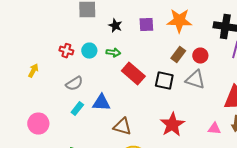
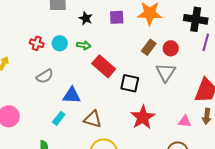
gray triangle: (195, 80) -> (166, 72), turned 45
black square: (164, 81) -> (130, 83), moved
cyan rectangle: (77, 109) -> (59, 118), moved

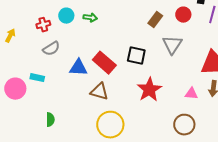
red cross: (37, 43) -> (43, 25), moved, turned -32
red circle: (171, 48) -> (183, 15), moved
red rectangle: (104, 66) -> (104, 63), moved
cyan rectangle: (59, 118) -> (37, 78), moved, turned 64

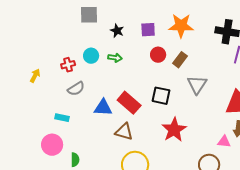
red circle: (183, 15) -> (158, 55), moved
pink circle: (15, 89) -> (52, 145), moved
pink triangle: (191, 94) -> (224, 142), moved

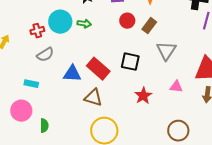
cyan circle: (91, 56) -> (60, 22), size x1.5
red star: (174, 130) -> (143, 96), size x0.7
pink triangle: (224, 142) -> (176, 87), moved

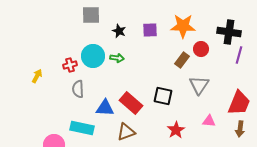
red circle: (127, 21) -> (201, 49), moved
gray semicircle: (45, 55) -> (78, 89), turned 120
cyan rectangle: (31, 84) -> (82, 128), moved, size x1.6
brown triangle: (93, 98) -> (126, 132), turned -36

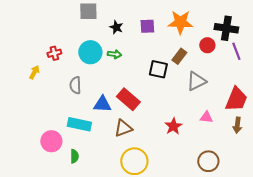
red circle: (201, 49) -> (207, 45), moved
purple line: (239, 55) -> (236, 51), turned -36
red cross: (70, 65) -> (54, 53), moved
gray triangle: (199, 85) -> (196, 81), turned 30
black square: (163, 96) -> (158, 69), moved

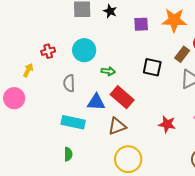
black star: (116, 27) -> (110, 11), moved
green arrow: (114, 54) -> (108, 71), moved
brown rectangle: (179, 56) -> (182, 54), moved
red star: (173, 126) -> (167, 124), turned -30
pink circle: (51, 141) -> (14, 98), moved

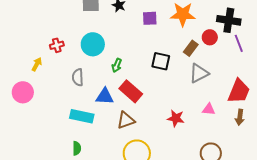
green arrow: (108, 71) -> (117, 65), turned 104

